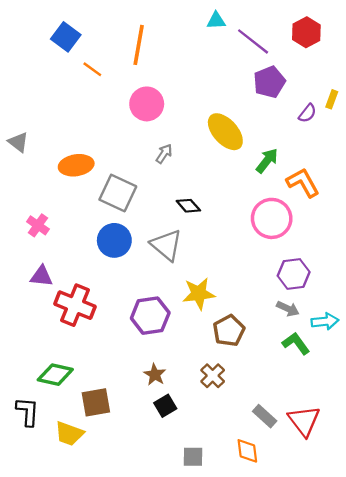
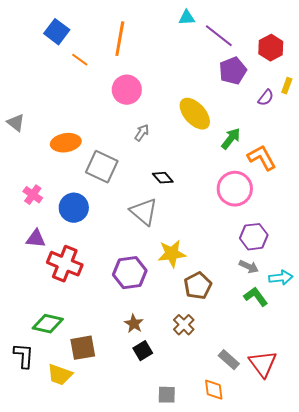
red hexagon: (306, 32) -> (271, 48), moved
blue circle: (114, 240) -> (74, 208), moved

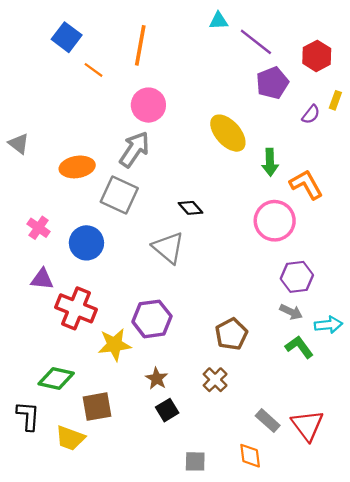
gray arrow: (142, 133) -> (134, 149), moved, size x1.8
green arrow: (231, 139) -> (270, 162), turned 140
yellow star: (172, 254) -> (115, 345), moved

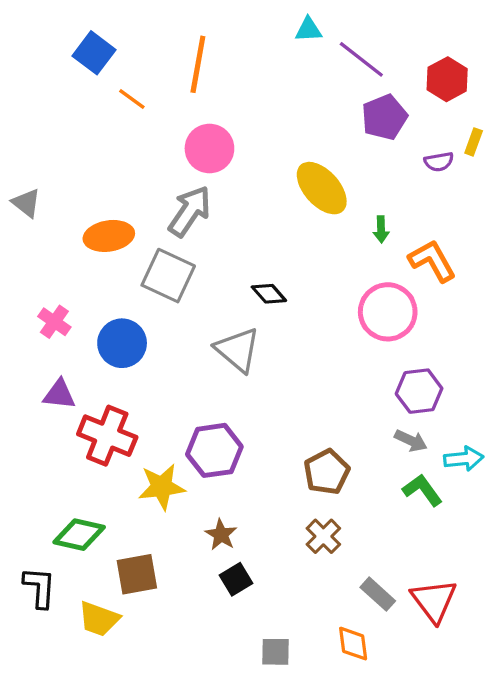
purple semicircle: (311, 114) -> (439, 162), turned 42
green arrow: (270, 162) -> (381, 229), size x0.7
brown cross: (215, 380) -> (323, 536), moved

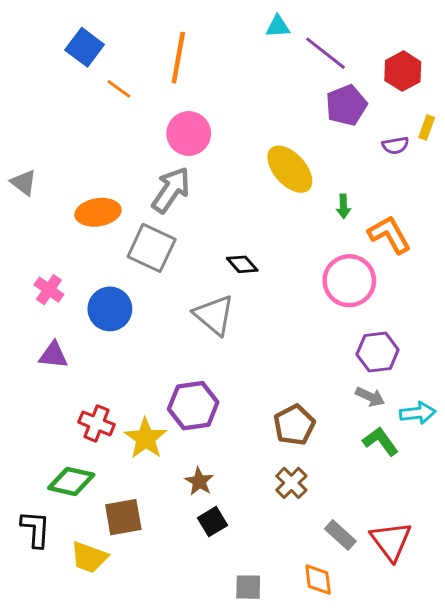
red cross: (107, 436) -> (97, 423), moved, size x0.7
yellow star: (162, 487) -> (146, 438), turned -30

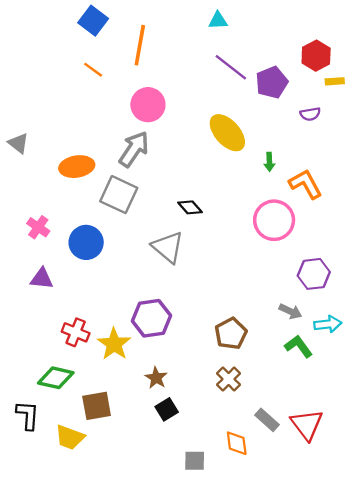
blue square: (85, 47) -> (93, 21), moved
purple line: (326, 53) -> (231, 67), moved
yellow rectangle: (427, 128) -> (335, 81), moved, turned 66
purple hexagon: (378, 352) -> (314, 274), moved
orange diamond: (318, 580) -> (237, 443), moved

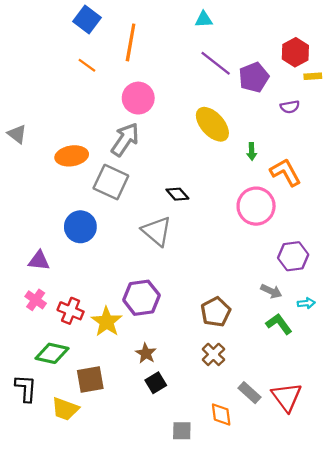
pink cross: (38, 227) -> (36, 300), moved
cyan arrow: (328, 324) -> (306, 303), size x0.7

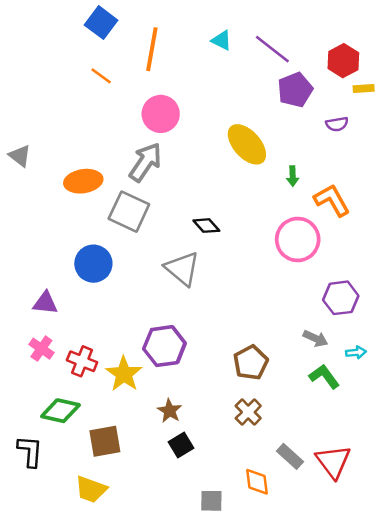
cyan triangle: (204, 20) -> (222, 40), moved, turned 30
purple line: (216, 63) -> (272, 49), moved
yellow trapezoid: (65, 409) -> (91, 489), moved

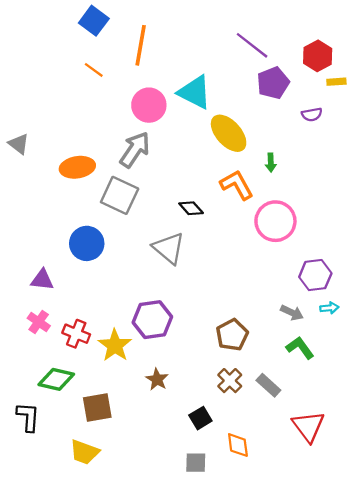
cyan triangle: (222, 40) -> (195, 92), moved, size x1.8
orange L-shape: (332, 200) -> (237, 185), moved
cyan arrow: (356, 352) -> (329, 308), moved
black square: (181, 445) -> (200, 418), moved
gray rectangle: (290, 456) -> (268, 385), moved

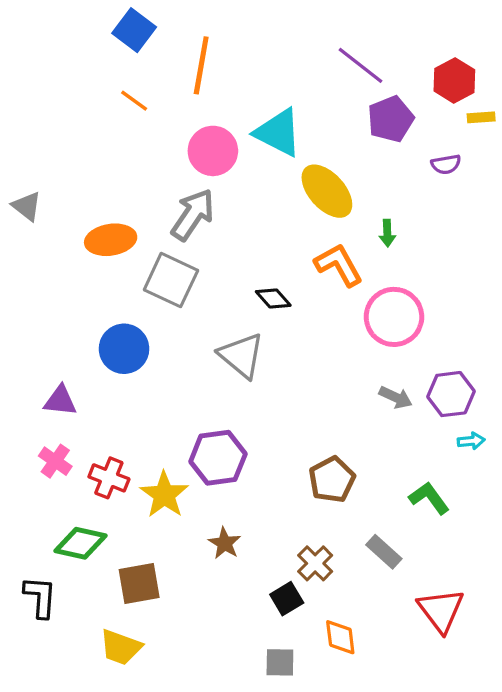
gray arrow: (292, 313) -> (396, 397), moved
brown cross: (230, 381) -> (315, 563), moved

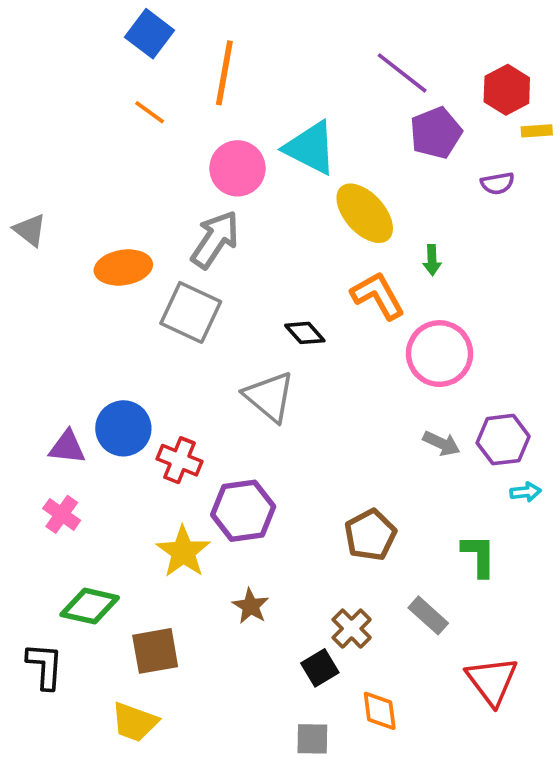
blue circle: (124, 349) -> (123, 428), moved
red cross: (109, 478) -> (179, 460), moved
green L-shape: (429, 498) -> (479, 556), turned 36

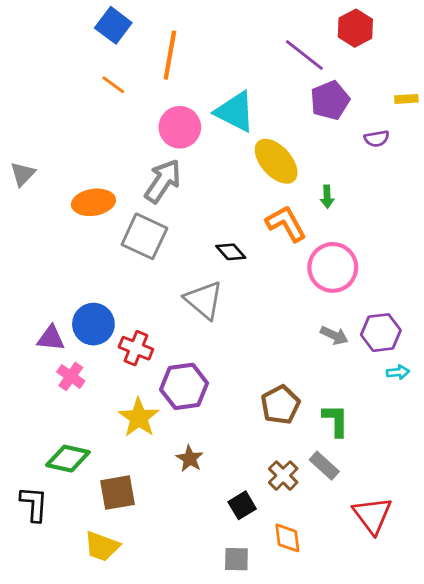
red hexagon: (507, 90) -> (355, 28), moved
gray triangle: (30, 230) -> (23, 174), turned 36
pink cross: (62, 514) -> (71, 376), moved
green L-shape: (479, 556) -> (336, 420), moved
brown cross: (352, 629) -> (283, 476), moved

